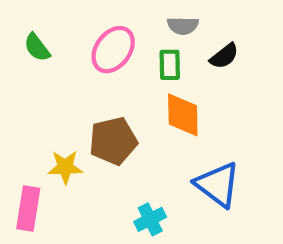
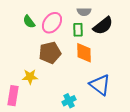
green semicircle: (37, 47) -> (29, 22), moved
black semicircle: (224, 56) -> (103, 26), size x1.5
brown pentagon: (113, 141) -> (50, 53), moved

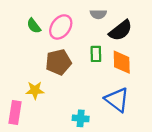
green rectangle: (78, 30) -> (96, 54), moved
orange diamond: (84, 53) -> (122, 62), moved
cyan cross: (69, 101) -> (81, 118), turned 32

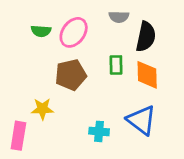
green semicircle: (34, 26) -> (41, 31), turned -49
black semicircle: (121, 30) -> (146, 37), turned -40
cyan cross: (81, 118) -> (99, 131), moved

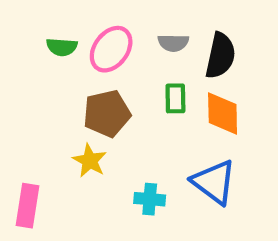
gray semicircle: (119, 17) -> (173, 43), moved
yellow star: (42, 109) -> (90, 161), moved, turned 30

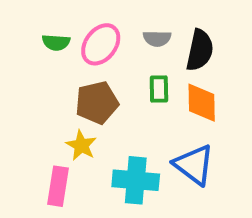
cyan cross: (150, 199) -> (136, 180), size x1.6
pink rectangle: (27, 206) -> (58, 186), moved

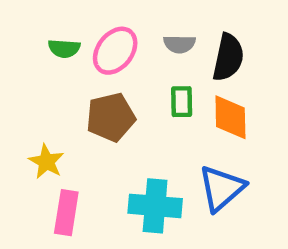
yellow star: (81, 145) -> (46, 162), moved
blue triangle: (194, 165) -> (222, 188), turned 42

